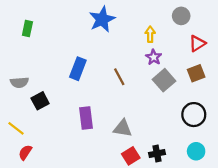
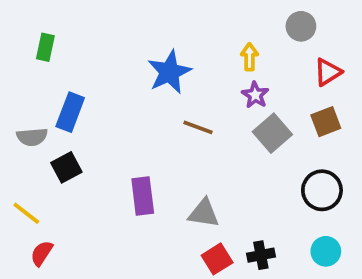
blue star: (102, 19) -> (169, 72), moved
blue rectangle: (78, 69) -> (70, 112), moved
brown line: (119, 77) -> (198, 127), turned -42

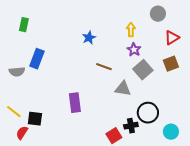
blue star: (169, 72) -> (89, 38), size x0.6
black square: (66, 167) -> (35, 119), moved, turned 35
black circle: (322, 190) -> (148, 113), moved
gray triangle: (204, 213) -> (123, 89), moved
black cross: (261, 255) -> (131, 126), moved

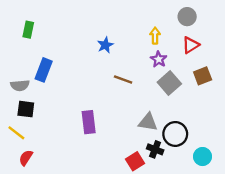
red triangle: (172, 38) -> (191, 45), moved
gray triangle: (123, 89) -> (148, 122), moved
black square: (35, 119) -> (26, 109), moved
black cross: (131, 126) -> (155, 149), turned 32

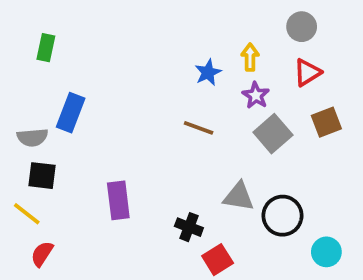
blue star: (105, 45) -> (208, 72), moved
purple rectangle: (89, 122) -> (118, 200), moved
black cross: (155, 149) -> (189, 227), moved

